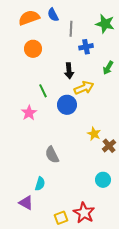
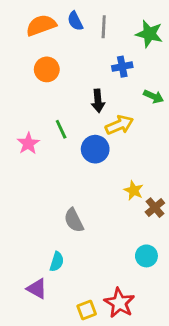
gray line: (71, 29) -> (104, 27), moved
green arrow: (108, 68) -> (154, 96), turned -96
pink star: (29, 113) -> (28, 143), moved

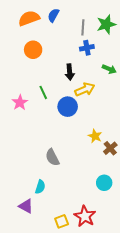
blue semicircle: (75, 21) -> (53, 15), turned 56
gray line: (104, 27) -> (83, 27), moved
green star: (149, 34) -> (106, 24), turned -30

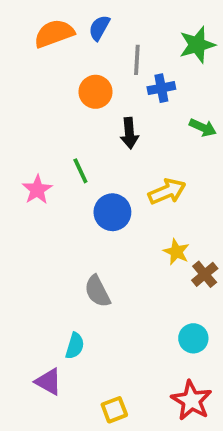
gray line: (83, 27) -> (137, 60), moved
orange circle: (33, 50) -> (96, 92), moved
yellow arrow: (85, 89) -> (167, 192), moved
blue circle: (68, 107) -> (112, 212), moved
red star: (85, 216) -> (191, 400), moved

